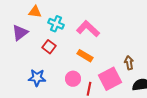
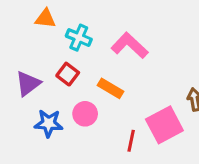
purple triangle: (20, 33) -> (28, 84), moved
orange rectangle: (85, 56) -> (110, 88), moved
pink circle: (73, 79) -> (85, 114), moved

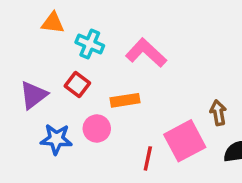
orange rectangle: (110, 88) -> (125, 100), turned -40

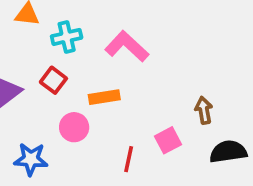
cyan cross: (90, 44) -> (67, 37), turned -36
blue star: (56, 139) -> (31, 159), moved
pink square: (185, 141) -> (168, 140), size x0.6

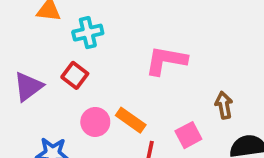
pink L-shape: (127, 46) -> (166, 60), moved, turned -33
orange rectangle: (104, 97) -> (131, 120), moved, turned 44

